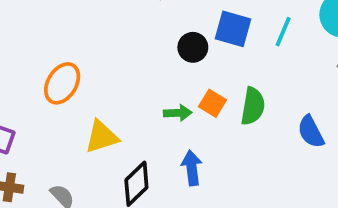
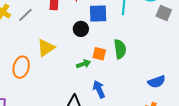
blue semicircle: (311, 132) -> (157, 82), moved, turned -66
yellow triangle: (102, 137) -> (46, 48), moved

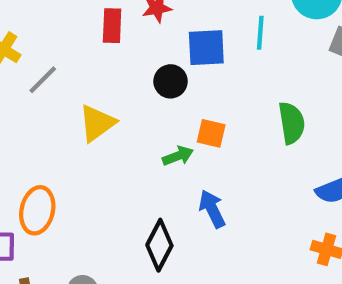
gray line: (25, 15) -> (43, 80), moved
green semicircle: (120, 49) -> (292, 123), moved
orange ellipse: (21, 67) -> (37, 210), moved

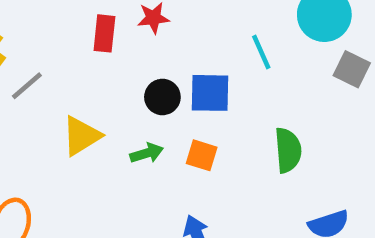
cyan line: (260, 33) -> (261, 52), turned -32
blue square: (206, 48) -> (210, 93), moved
green arrow: (178, 156) -> (147, 153), moved

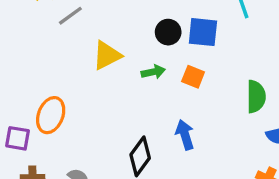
green semicircle: (288, 150) -> (256, 97), moved

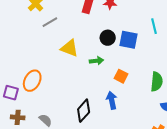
yellow triangle: (107, 55) -> (69, 48), turned 42
orange square: (193, 77) -> (121, 76), moved

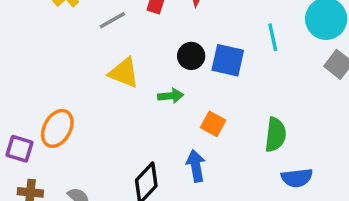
gray line: (50, 22) -> (112, 20), moved

